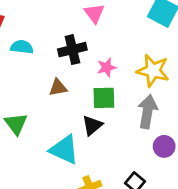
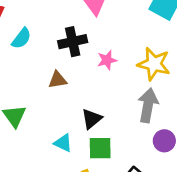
cyan semicircle: (22, 47) -> (21, 38), turned 120
green square: (104, 98) -> (100, 148), moved
cyan triangle: (64, 150) -> (63, 143), size x0.6

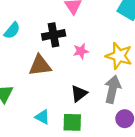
brown triangle: (57, 80) -> (40, 65), size x1.5
black triangle: (92, 119) -> (79, 94), moved

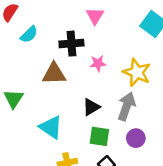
cyan triangle: (42, 117) -> (51, 127), size x1.5
green square: (72, 122) -> (99, 136), moved

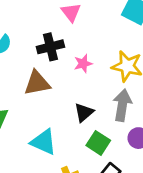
green square: (99, 136) -> (98, 143), turned 35

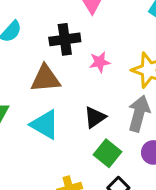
cyan triangle: (44, 142) -> (45, 125), moved

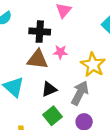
brown triangle: (45, 79) -> (38, 59), moved

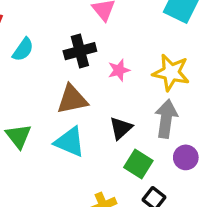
brown triangle: (38, 59) -> (72, 99), moved

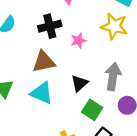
yellow star: (171, 73) -> (114, 26), moved

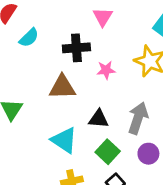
black triangle: (79, 83) -> (99, 119), turned 36
cyan triangle: (42, 93) -> (64, 140), moved

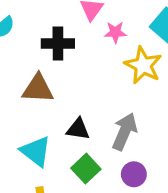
pink star: (106, 70) -> (115, 32), moved

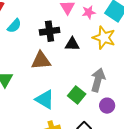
pink star: (115, 32) -> (89, 12), moved
black triangle: (78, 129) -> (72, 44), moved
green square: (86, 169) -> (77, 95), moved

